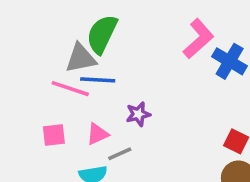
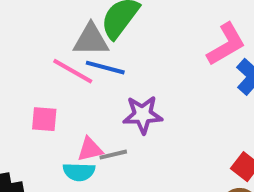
purple star: (138, 114) -> (143, 115), size x1.4
pink triangle: (98, 134) -> (90, 149), moved

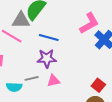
blue line: (105, 68) -> (49, 38), moved
pink triangle: (90, 149) -> (53, 81), moved

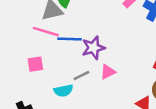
blue line: (49, 38) -> (69, 39), moved

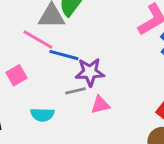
pink square: (35, 64) -> (17, 75), turned -35
gray line: (81, 76) -> (75, 91), moved

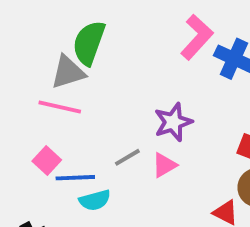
blue line: (64, 55) -> (75, 178), moved
purple star: (90, 72) -> (173, 122), moved

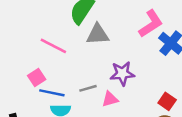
gray triangle: (68, 72) -> (98, 34), moved

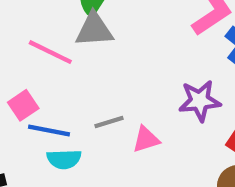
gray triangle: (98, 34) -> (94, 30), moved
purple star: (122, 73) -> (200, 101), moved

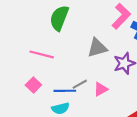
gray triangle: (94, 30) -> (97, 48), moved
blue line: (49, 131) -> (65, 91), moved

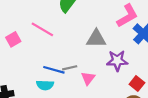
pink square: (33, 85) -> (13, 39), moved
pink triangle: (101, 89) -> (88, 78), turned -40

